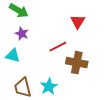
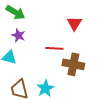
red line: (58, 47) -> (54, 48), turned 30

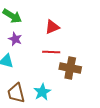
red triangle: (74, 23) -> (52, 27), moved, turned 35

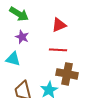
brown cross: (70, 68) -> (67, 74), moved

